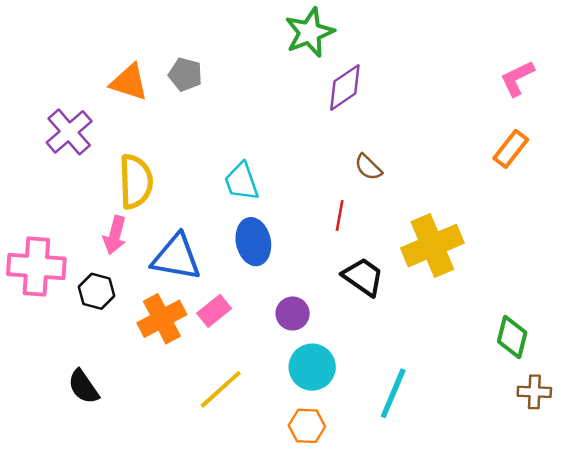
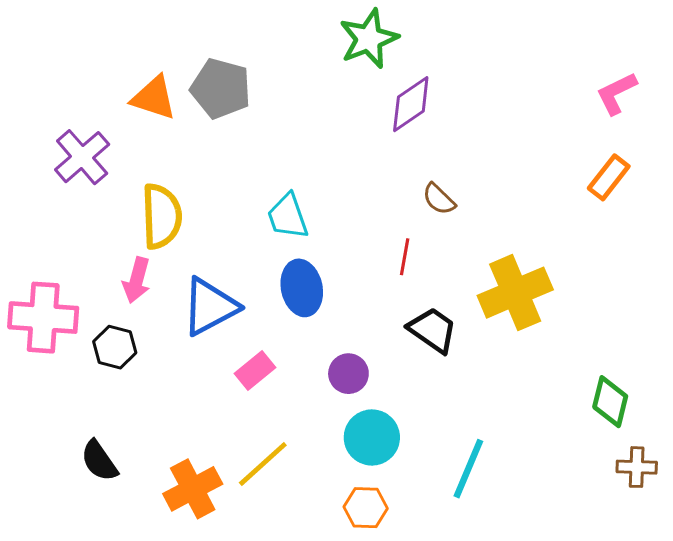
gray pentagon: (185, 74) -> (221, 89), size x1.5
blue triangle: (176, 257) -> (210, 307), turned -38
orange cross: (162, 319) -> (193, 489), moved

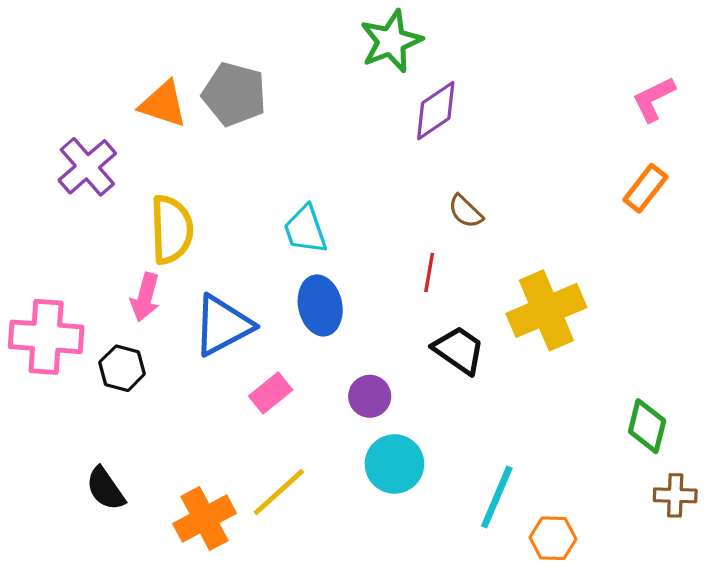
orange hexagon: (366, 508) -> (553, 538), moved

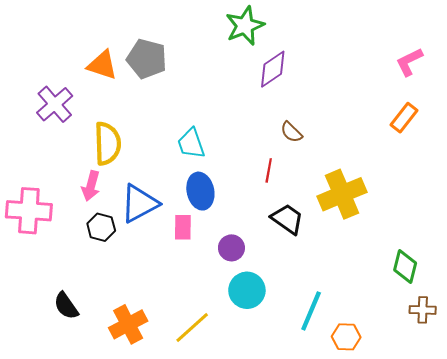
black hexagon: (122, 368) -> (101, 227), moved
pink rectangle: (271, 393) -> (183, 227), moved, turned -50
yellow line: (279, 492) -> (192, 327), moved

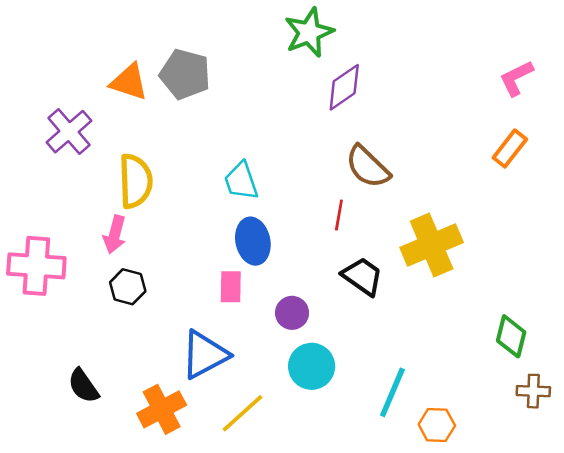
brown semicircle: (291, 132) -> (368, 167), size x1.6
blue triangle: (139, 203) -> (205, 355), moved

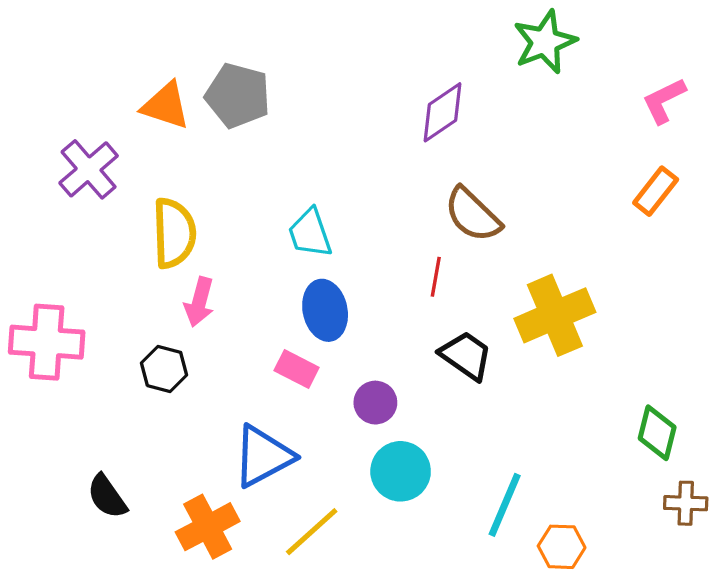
green star: (309, 32) -> (545, 42), moved
pink arrow: (115, 235) -> (199, 302), moved
pink rectangle: (231, 287) -> (297, 369), turned -64

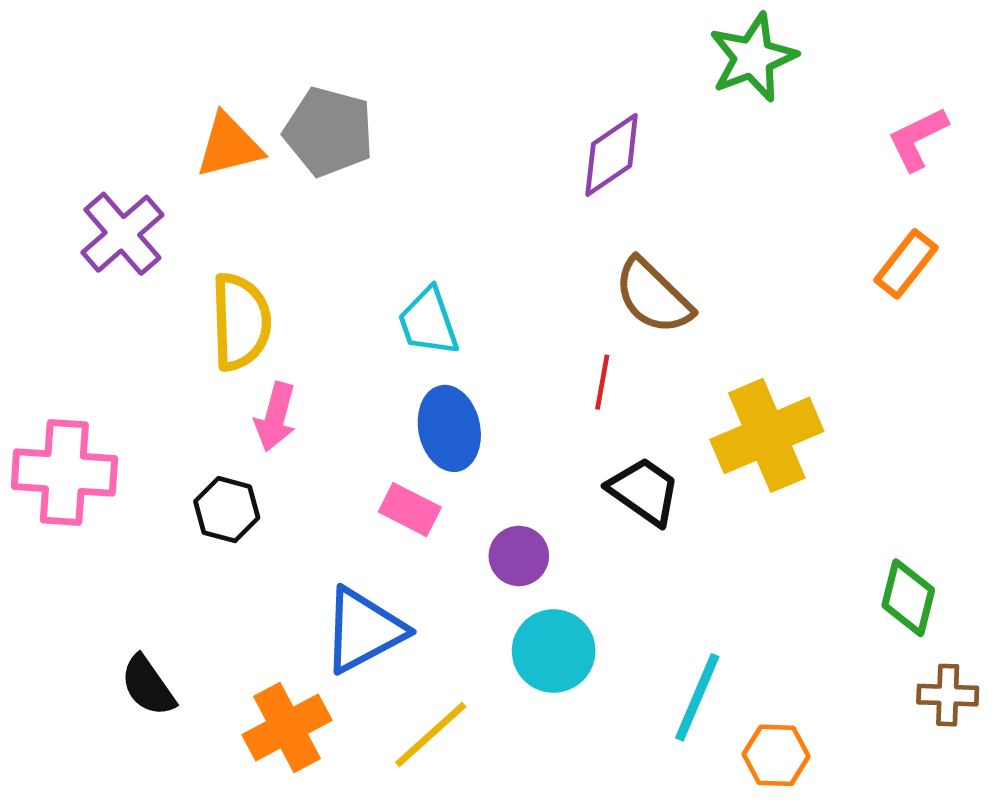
orange triangle: (166, 106) -> (229, 146), turned -32

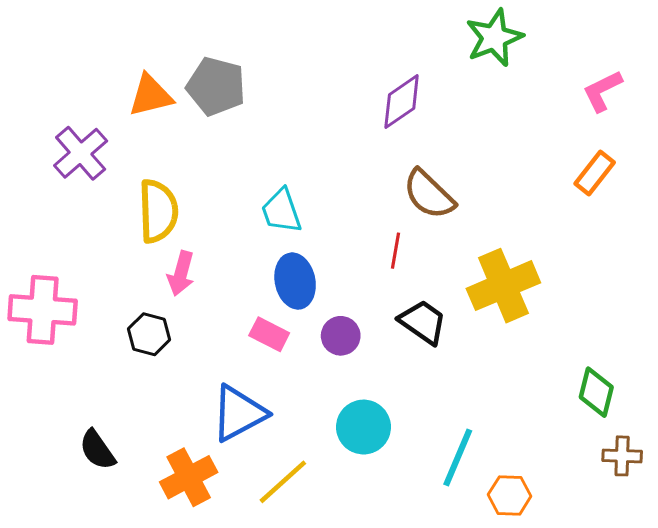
purple circle: (519, 556) -> (341, 336), moved

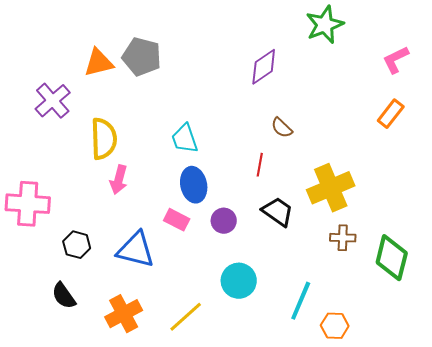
brown semicircle: (429, 194) -> (282, 128), size x0.6
black hexagon: (149, 334) -> (77, 245), moved
green diamond: (596, 392) -> (392, 258), size x1.4
blue triangle: (239, 413) -> (136, 250), moved, turned 42
brown cross: (622, 456) -> (343, 238), moved

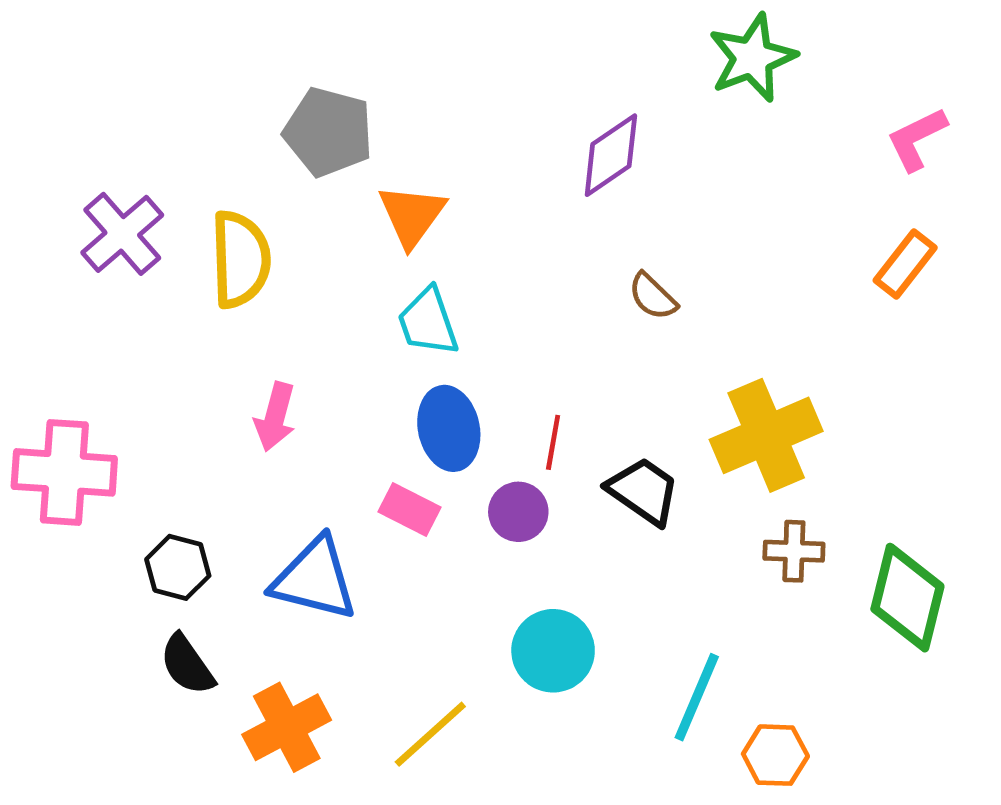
orange triangle: (99, 63) -> (412, 215), moved, turned -40
yellow semicircle: (104, 139) -> (240, 259), moved
red line: (260, 165) -> (553, 442), moved
black semicircle: (64, 296) -> (187, 665), moved

